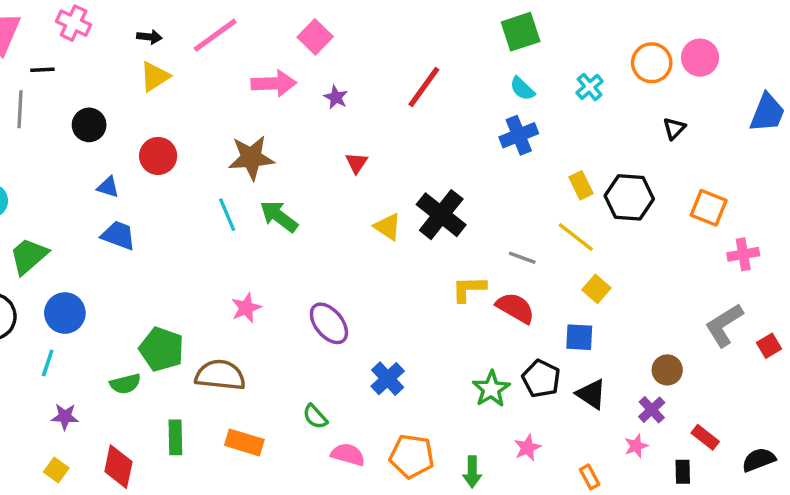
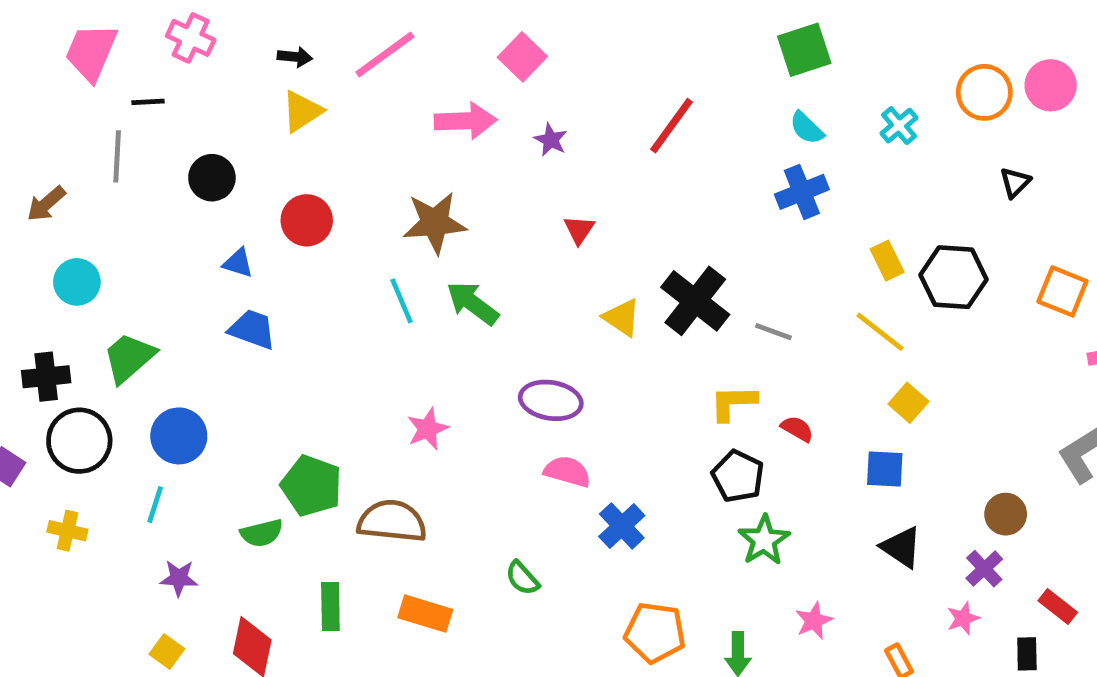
gray line: (522, 258) -> (773, 332), moved
red semicircle: (515, 308) -> (797, 429), size x0.6
purple ellipse: (329, 323) -> (551, 400), moved, turned -42
black pentagon: (541, 379) -> (738, 476), moved
pink semicircle: (348, 455) -> (567, 471), moved

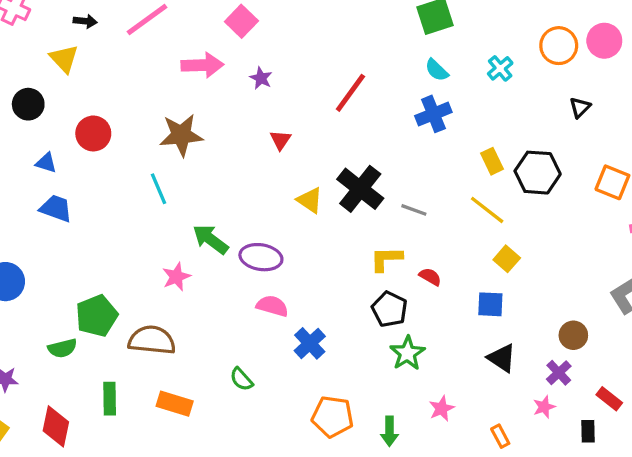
yellow triangle: (302, 111) -> (64, 59), moved, turned -40
red line: (672, 126) -> (350, 93), moved
green arrow: (473, 303) -> (210, 239), moved
green pentagon: (311, 486) -> (97, 316), turned 30

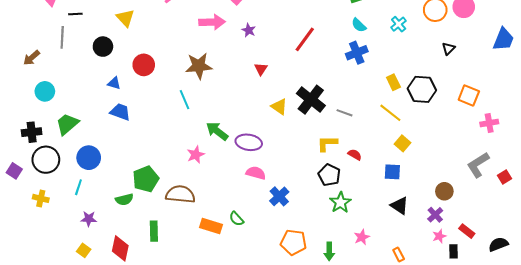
orange rectangle: (175, 404) -> (211, 226), moved
pink star: (544, 407) -> (439, 236), moved

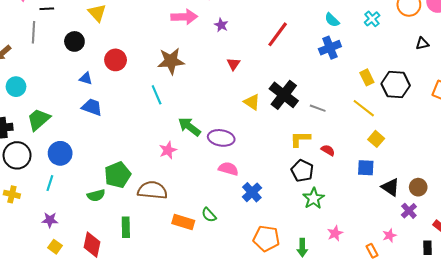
black triangle: (448, 49) -> (422, 44), turned 32
black triangle: (400, 206) -> (390, 187), moved
purple star: (89, 219) -> (50, 220), moved
pink star: (439, 236) -> (389, 235), moved

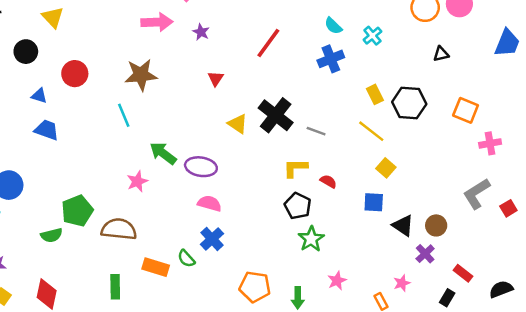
cyan cross: (372, 19) -> (372, 36), moved
blue cross: (252, 192) -> (212, 239), moved
green rectangle: (126, 227) -> (115, 287), moved
black rectangle: (427, 248) -> (447, 298), turned 32

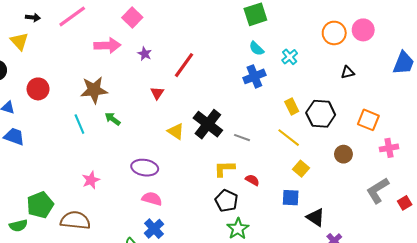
red line: (268, 43) -> (184, 65), moved
green arrow: (163, 153) -> (113, 119), moved, size x0.7
brown circle: (436, 225) -> (343, 154), moved

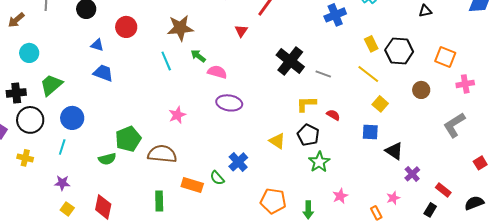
yellow triangle: (176, 131) -> (277, 141), moved
pink semicircle: (152, 199) -> (217, 72), moved
red square: (405, 203) -> (480, 163), moved

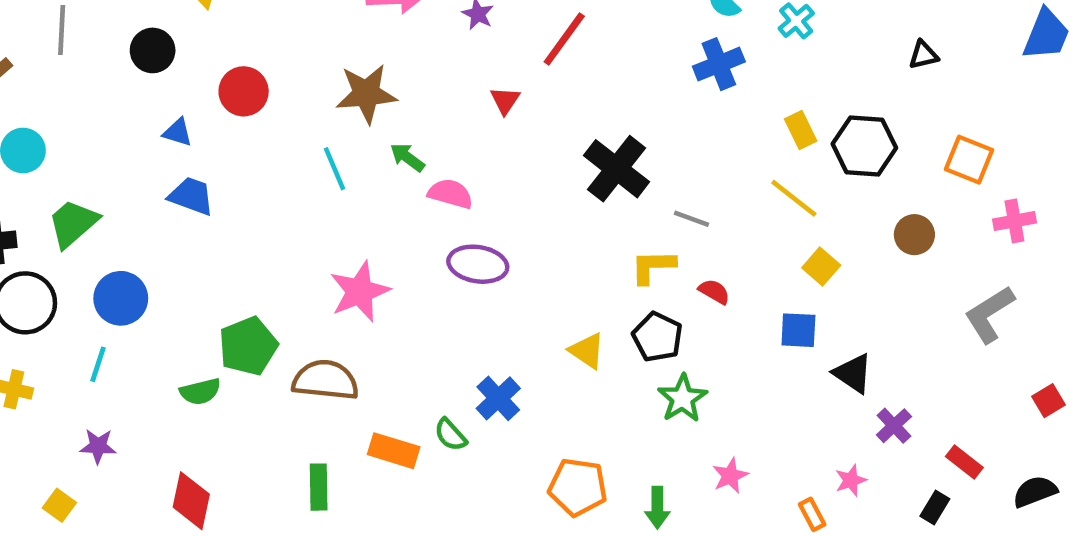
gray line: (323, 74) -> (692, 219), moved
pink star: (177, 115) -> (360, 291), size x1.5
yellow square: (67, 209) -> (59, 505), moved

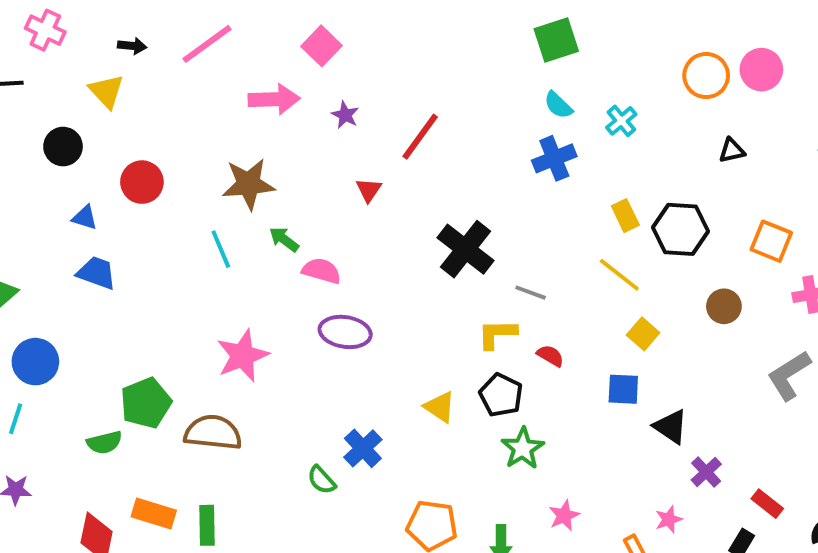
orange rectangle: (394, 451) -> (154, 513), moved

